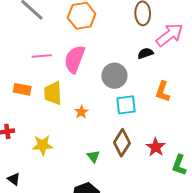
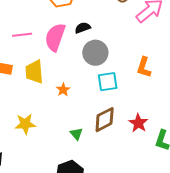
black semicircle: (145, 53) -> (83, 28), moved
brown diamond: (122, 143) -> (105, 120), turned 32

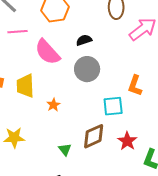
black semicircle: (83, 28) -> (84, 40), moved
pink line: (22, 35) -> (17, 32), moved
pink semicircle: (55, 37) -> (47, 52), turned -64
cyan square: (108, 82) -> (113, 106), moved

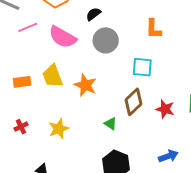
orange L-shape: (135, 86) -> (153, 29), moved
orange star: (53, 105) -> (85, 85), size x1.6
cyan square: (113, 106) -> (142, 67), turned 30
red star: (127, 141) -> (165, 109), moved

